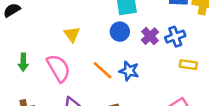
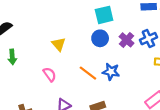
green arrow: (23, 62) -> (12, 57), moved
pink semicircle: (58, 68) -> (50, 74), size x0.6

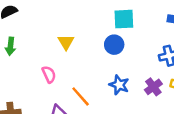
purple cross: (127, 40) -> (153, 87), moved
orange line: (88, 73) -> (81, 96), moved

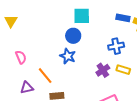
yellow triangle: (66, 42) -> (11, 21), moved
blue star: (119, 85) -> (68, 56), moved

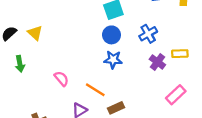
yellow triangle: (11, 21) -> (35, 33), moved
blue cross: (116, 46) -> (148, 34), moved

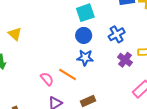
pink semicircle: (61, 79) -> (47, 79), moved
orange line: (95, 90) -> (68, 74), moved

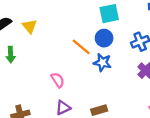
orange line: (68, 74) -> (81, 47), moved

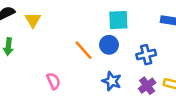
blue star: (102, 62) -> (112, 81), moved

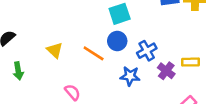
yellow triangle: (33, 20) -> (55, 50), moved
blue cross: (146, 55) -> (147, 51), moved

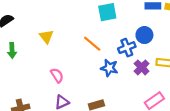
blue circle: (117, 41) -> (144, 35), moved
orange line: (94, 53) -> (92, 44), moved

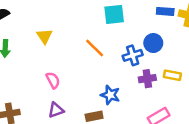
purple cross: (142, 67) -> (147, 79), turned 32
blue star: (109, 68) -> (110, 95), moved

